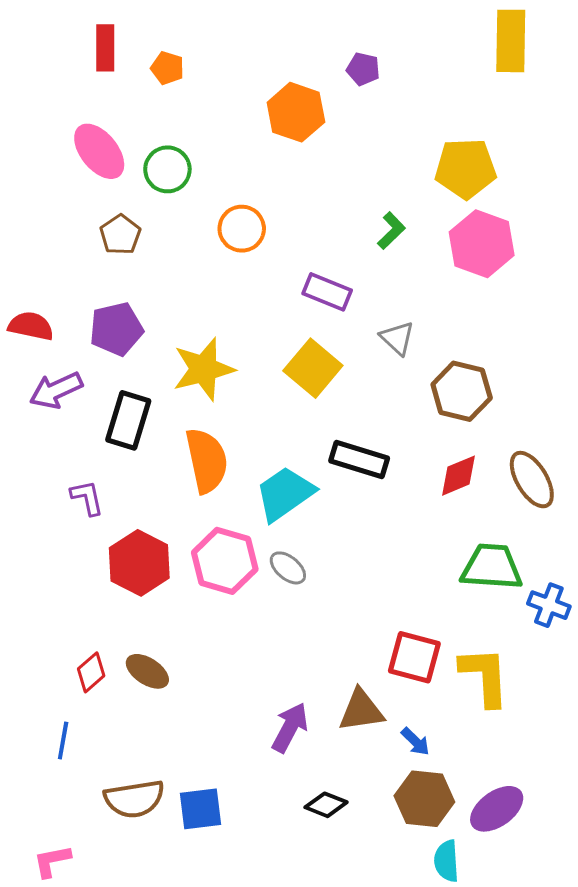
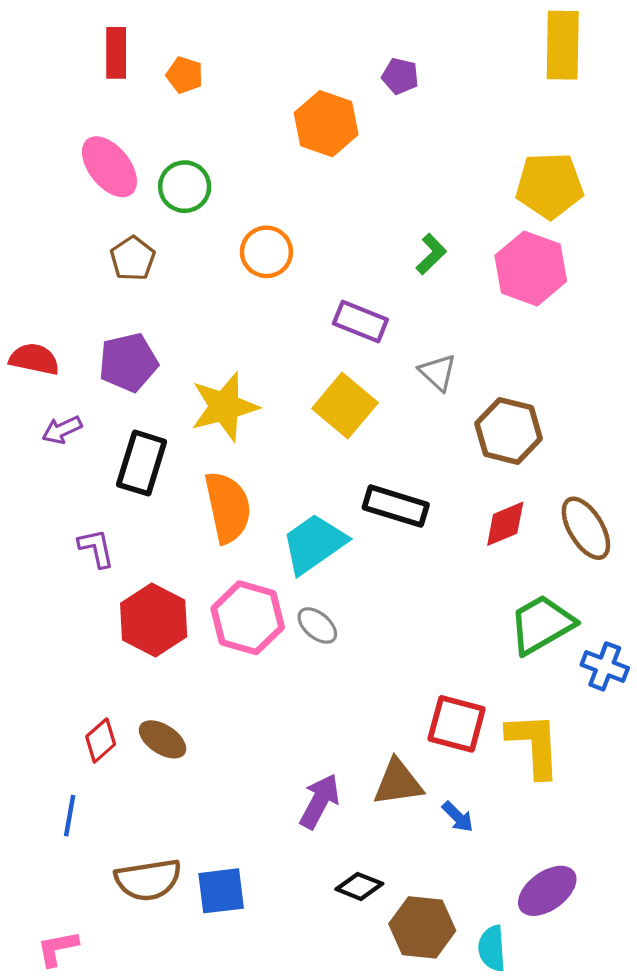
yellow pentagon: (466, 168) -> (549, 186), moved
purple arrow: (56, 390) -> (62, 430), size x0.7
green trapezoid: (492, 567) -> (542, 624), turned -34
brown hexagon: (424, 799) -> (422, 927), moved

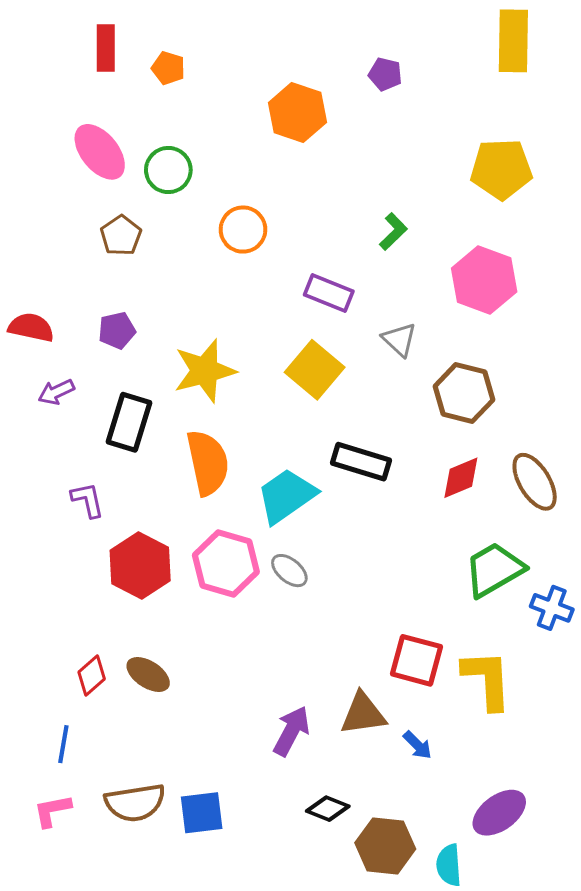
purple pentagon: (400, 76) -> (385, 74), moved
pink hexagon: (531, 268) -> (484, 280), moved
purple pentagon: (128, 362) -> (117, 330), size x0.7
pink L-shape: (57, 948) -> (52, 811), moved

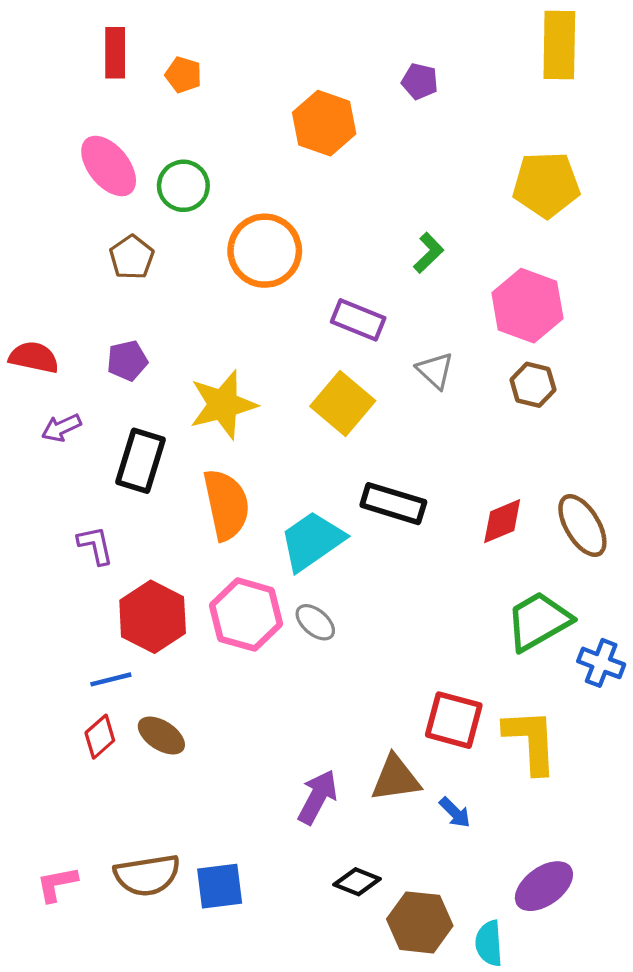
orange circle: (243, 230) -> (265, 251), size x1.4
brown hexagon: (464, 393) -> (533, 385), moved, size x0.7
blue line: (63, 744) -> (111, 679), moved, turned 66

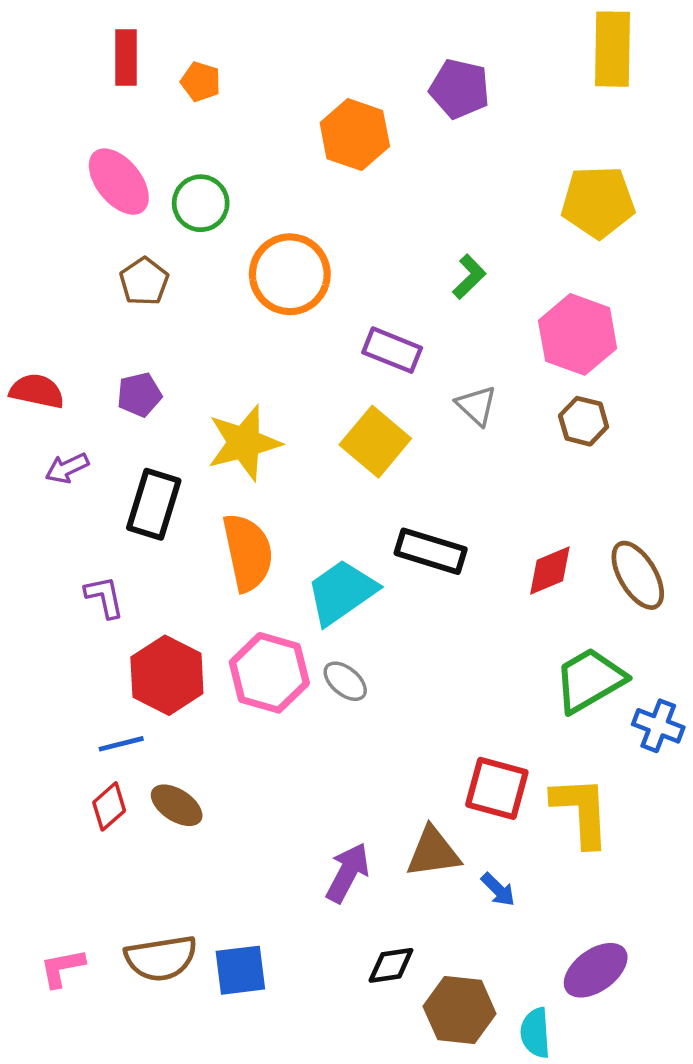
purple pentagon: (420, 81) -> (460, 89), size x1.5
black diamond: (357, 882) -> (391, 965), turned -30

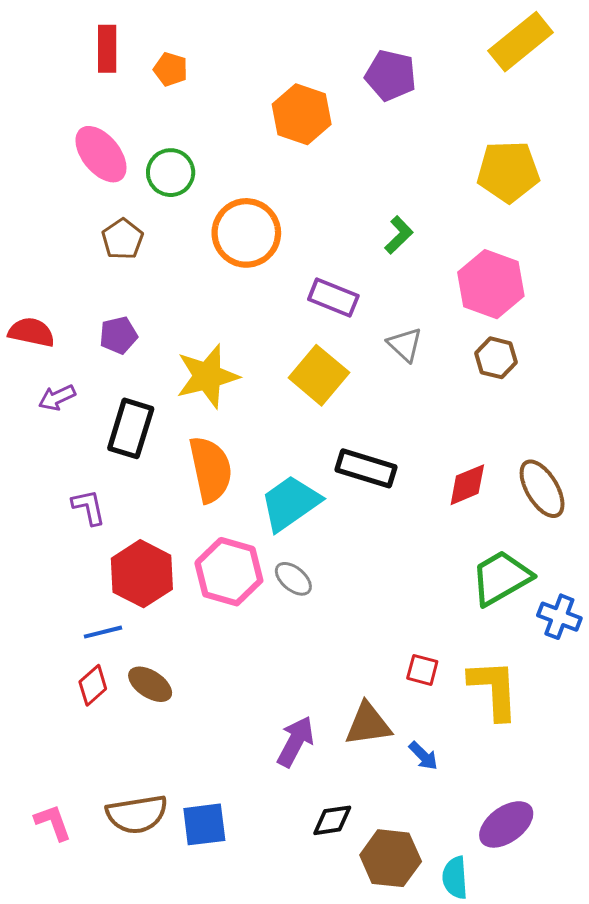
yellow rectangle: (612, 49) -> (521, 42), turned 50
red square: (497, 788) -> (422, 670), size x0.6
pink L-shape: (62, 968) -> (53, 822), turned 81

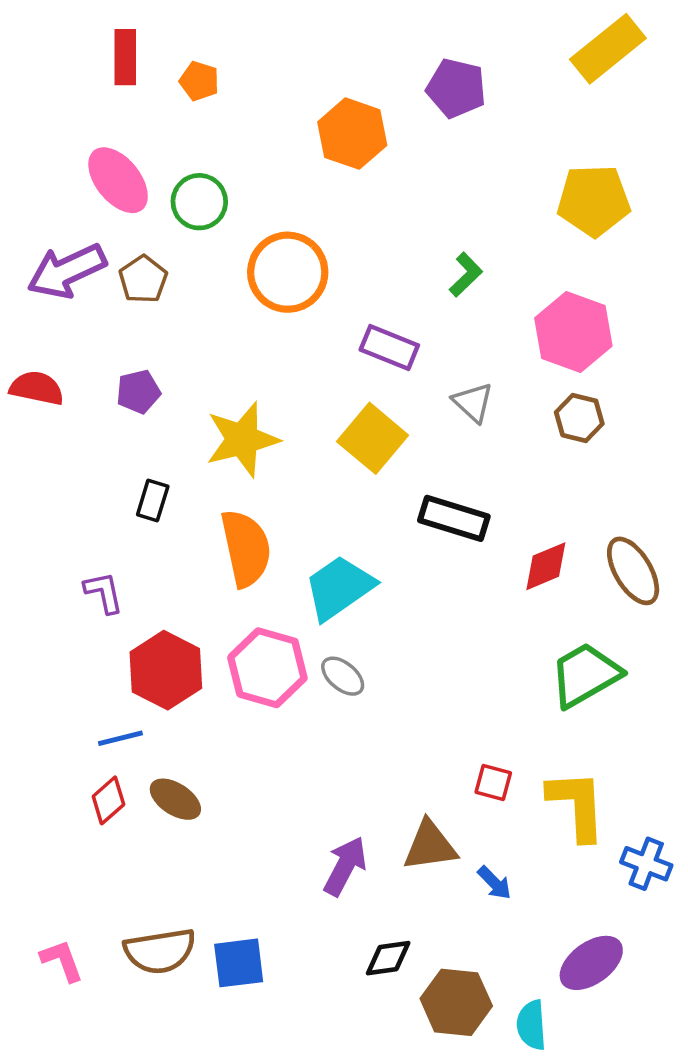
purple arrow: (57, 398) -> (67, 271), moved, size x1.8
black rectangle: (131, 428) -> (153, 500), size x0.6
black rectangle: (366, 468) -> (454, 518), moved
blue cross: (559, 617) -> (646, 864), moved

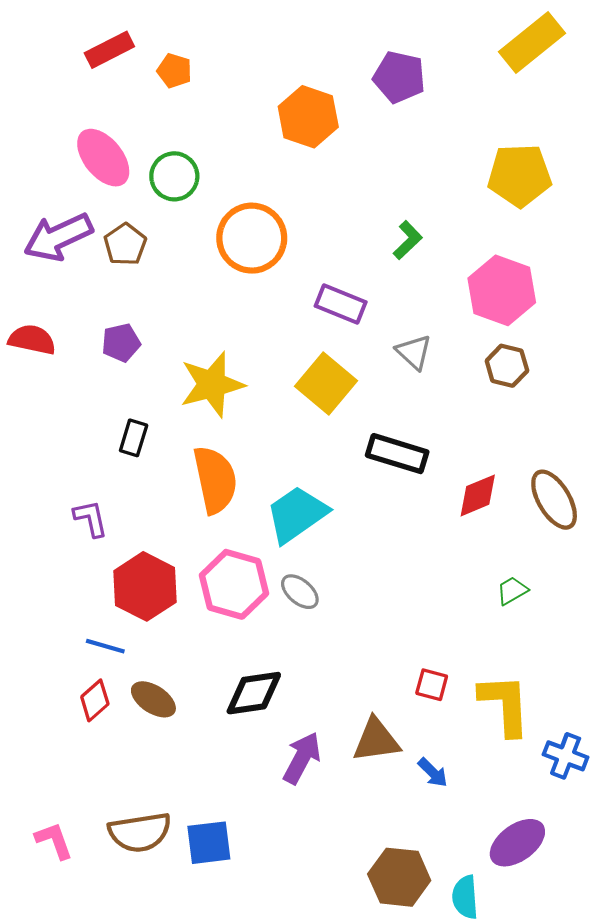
red rectangle: (125, 57) -> (109, 50), turned 63
green trapezoid: (585, 675) -> (512, 591), size x0.5
blue line: (120, 738) -> (105, 646), turned 30
black diamond: (388, 958) -> (254, 693), moved, size x1.4

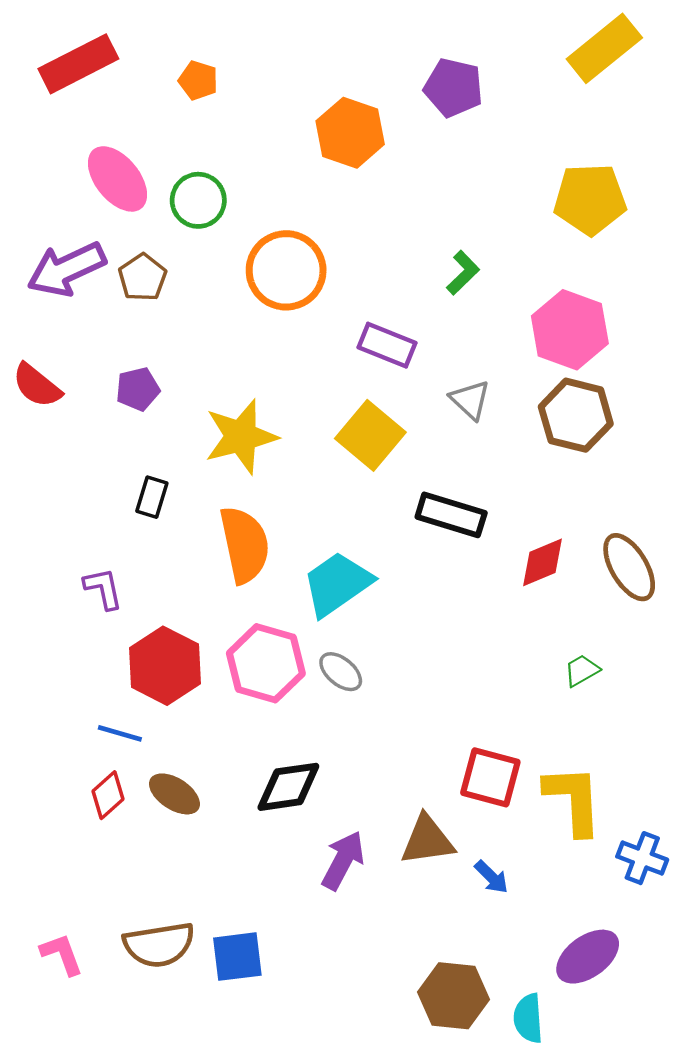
red rectangle: (109, 50) -> (78, 64), moved, size x1.4
red semicircle: (32, 340) -> (37, 386), turned -153
brown hexagon: (507, 366) -> (576, 415), size x1.5
red square: (432, 685) -> (490, 777), size x1.6

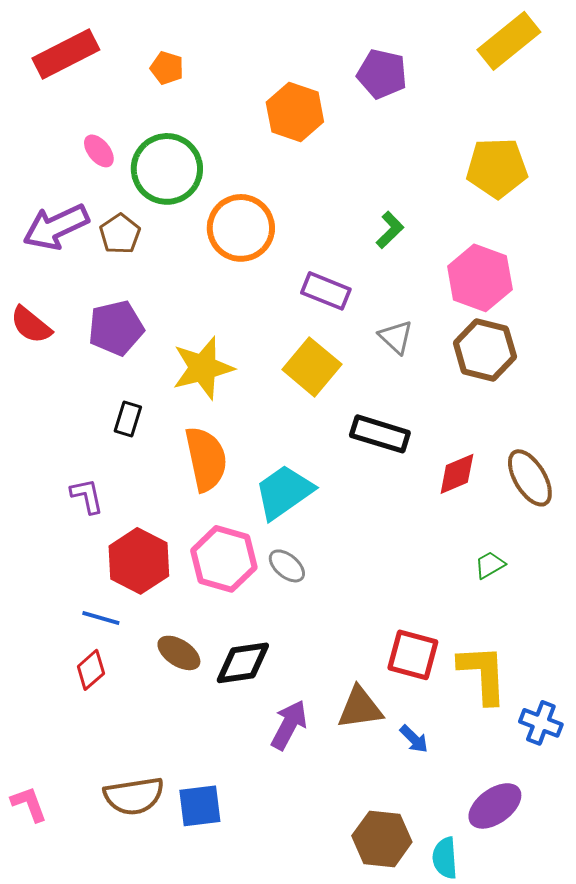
pink ellipse: (118, 179) -> (99, 151), size x0.6
green circle: (198, 200) -> (167, 169), size x1.5
purple pentagon: (138, 389) -> (116, 328), size x1.5
brown ellipse: (174, 794) -> (179, 653), moved
pink L-shape: (62, 954) -> (29, 804), moved

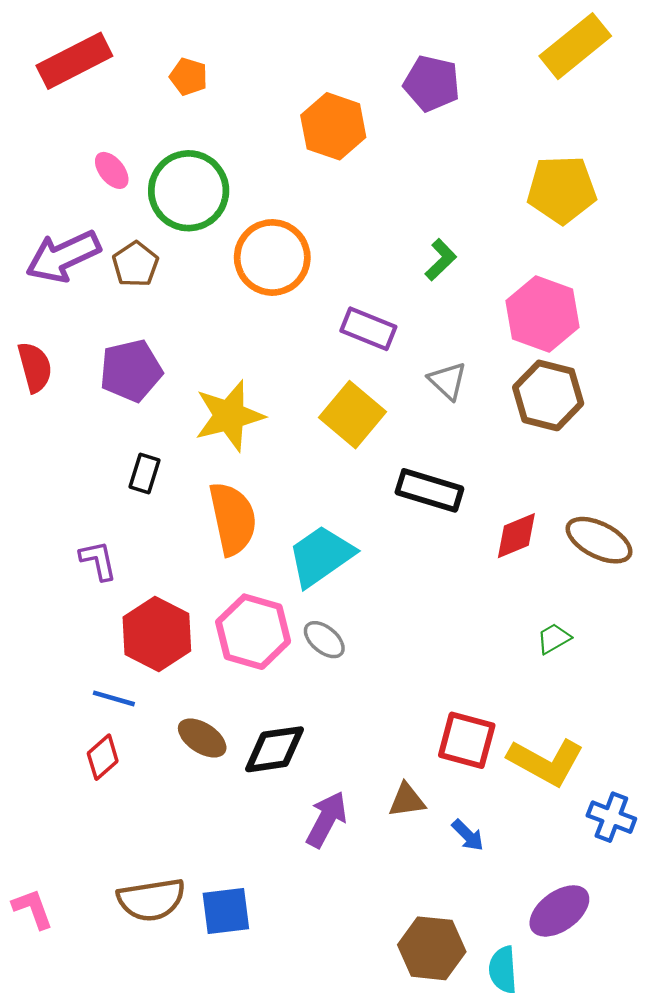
red semicircle: (31, 325) -> (35, 367), turned -144
brown ellipse: (530, 478) -> (599, 540), turned -32
yellow L-shape: (483, 674) -> (546, 762), turned 122
brown triangle: (360, 708) -> (407, 800), size x0.7

